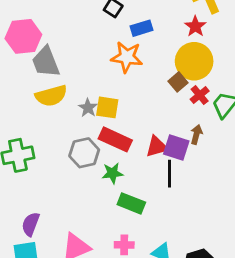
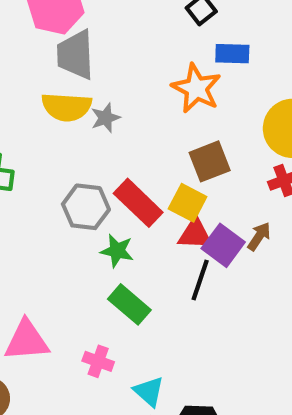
brown square: (178, 82) -> (210, 161), moved, size x1.4
yellow square: (107, 107) -> (188, 203), moved
gray star: (88, 108) -> (105, 118), moved

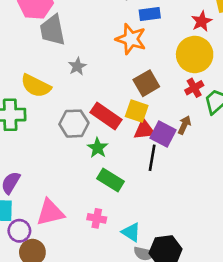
yellow semicircle: (67, 107) -> (36, 86), moved, turned 32
green star: (117, 251) -> (98, 148), turned 30

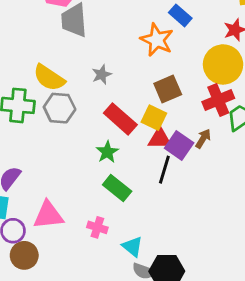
blue rectangle: (150, 14) -> (180, 15), turned 42
gray star: (77, 66) -> (102, 75), moved
red cross: (194, 88) -> (218, 100), size x1.5
gray hexagon: (74, 124) -> (60, 108), moved

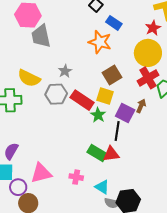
gray hexagon: (60, 108) -> (56, 94), moved
red triangle: (160, 139) -> (111, 154), moved
green star: (107, 152) -> (98, 115), moved
green rectangle: (117, 188) -> (97, 153), moved

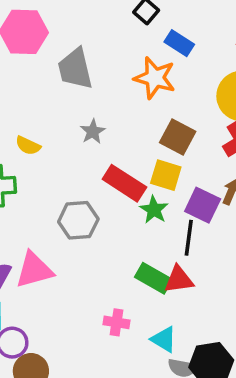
gray trapezoid: (41, 36) -> (75, 69), moved
brown square: (112, 75) -> (178, 137), turned -30
yellow semicircle: (29, 78) -> (28, 146), size x0.6
gray hexagon: (56, 94) -> (78, 220), moved
pink triangle: (41, 173) -> (34, 270), moved

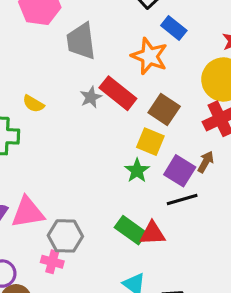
red rectangle: (124, 183) -> (118, 93), moved
gray hexagon: (78, 220) -> (65, 236), moved
black line: (189, 238) -> (182, 199), moved, turned 60
pink cross: (117, 322) -> (52, 262), moved

